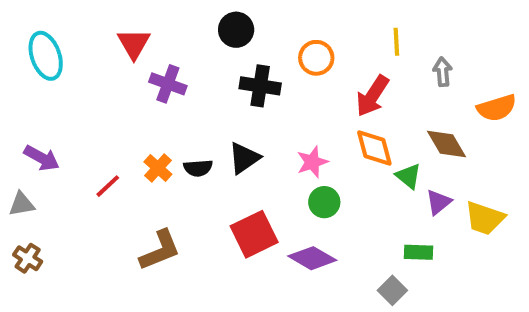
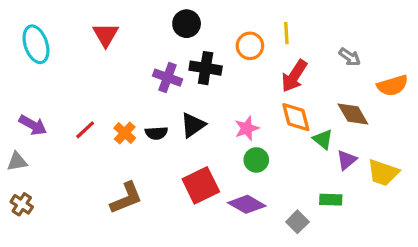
yellow line: (396, 42) -> (286, 33), moved
gray arrow: (443, 72) -> (350, 57), turned 130
purple cross: (168, 84) -> (168, 78), moved
red line: (108, 186) -> (85, 130), moved
gray square: (392, 290) -> (297, 222), moved

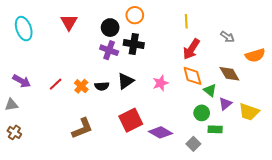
black circle: (187, 24) -> (110, 28), moved
orange circle: (250, 46) -> (135, 15), moved
green circle: (256, 160) -> (202, 113), moved

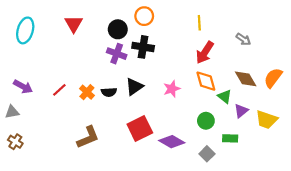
cyan ellipse: (24, 29) -> (25, 30), turned 35
orange semicircle: (255, 55) -> (273, 78), moved, turned 144
green circle: (202, 113) -> (206, 121), moved

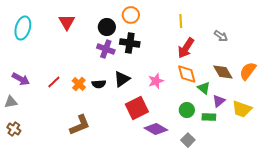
red square: (140, 128) -> (137, 108), moved
green rectangle: (230, 138) -> (209, 117), moved

